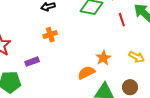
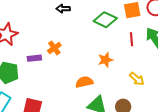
orange cross: (50, 35) -> (54, 48), moved, turned -32
orange star: (103, 58) -> (105, 60), moved

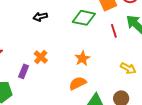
purple rectangle: (34, 58) -> (24, 71), turned -48
orange star: (105, 60) -> (82, 58), moved

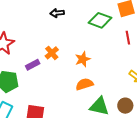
orange star: (82, 58) -> (83, 59), moved
purple rectangle: (24, 71) -> (33, 65), turned 32

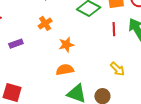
orange cross: (52, 53) -> (45, 23), moved

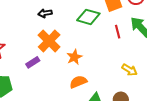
orange cross: (45, 23) -> (49, 41), size x1.6
purple rectangle: (16, 44) -> (33, 62), moved

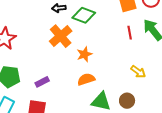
green diamond: (88, 17) -> (84, 15), moved
purple rectangle: (33, 62) -> (42, 82), moved

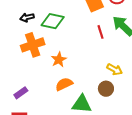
orange cross: (61, 36) -> (33, 45), turned 30
brown circle: (127, 101) -> (106, 89), moved

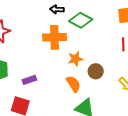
orange semicircle: (64, 84) -> (73, 84), turned 66
brown circle: (106, 89) -> (96, 71), moved

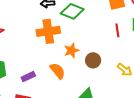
orange semicircle: (73, 84) -> (58, 71), moved

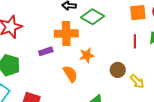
brown circle: (93, 60) -> (118, 70), moved
purple rectangle: (28, 77) -> (46, 51), moved

